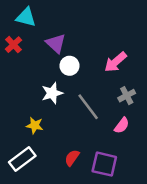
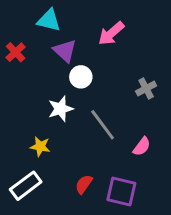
cyan triangle: (26, 17) -> (49, 20), moved
pink arrow: (116, 62) -> (111, 33), moved
gray cross: (127, 96) -> (146, 88), moved

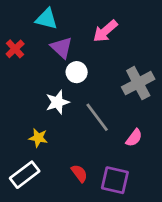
gray cross: (146, 88) -> (138, 83), size x1.6
red semicircle: (84, 184) -> (79, 173), turned 108

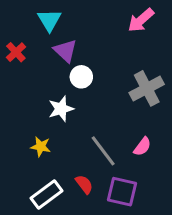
cyan triangle: (47, 19) -> (49, 20), turned 45
pink arrow: (105, 31) -> (141, 20), moved
gray line: (97, 117) -> (103, 151), moved
white rectangle: (25, 175) -> (46, 194), moved

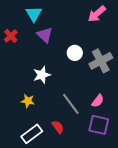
white circle: (81, 77) -> (75, 53), moved
purple square: (122, 192) -> (99, 125), moved

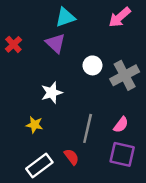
cyan triangle: (34, 14) -> (65, 17), moved, turned 42
gray line: (71, 104) -> (88, 128), turned 50

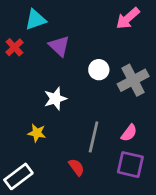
cyan triangle: (65, 17) -> (36, 20), moved
white rectangle: (39, 165) -> (18, 176), moved

